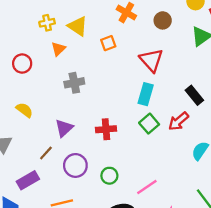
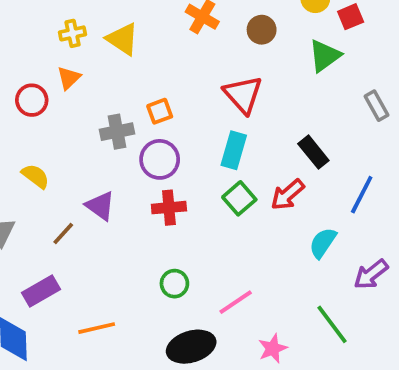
orange square: (108, 43) -> (160, 111), moved
orange triangle: (58, 49) -> (69, 78), moved
purple triangle: (64, 128) -> (100, 206), turned -42
brown line: (46, 153) -> (63, 234), moved
purple circle: (75, 165) -> (160, 159), moved

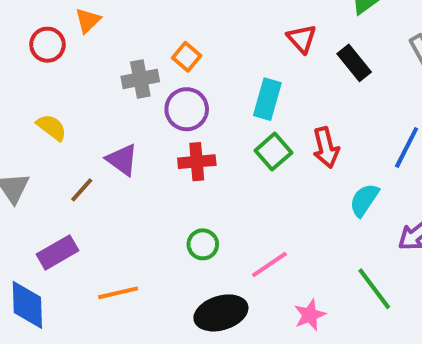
red triangle: (243, 95) -> (302, 39), moved, size x0.7
orange square: (160, 111) -> (187, 57), turned -30
black rectangle: (313, 152) -> (354, 63), moved
red arrow: (288, 195) -> (326, 148), turned -63

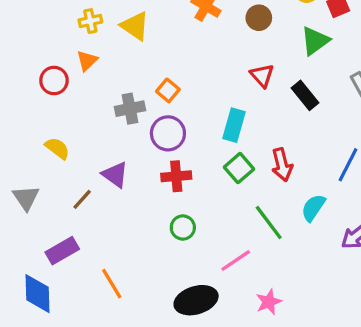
green circle: (203, 244) -> (183, 228), moved
green line: (374, 289) -> (269, 223), moved
orange line: (118, 293) -> (112, 284), turned 72

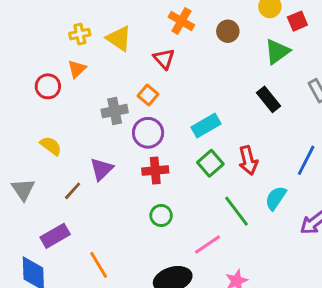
red triangle: (262, 76) -> (164, 59), moved
cyan rectangle: (234, 125) -> (206, 126), turned 44
purple triangle: (115, 175) -> (102, 169), turned 40

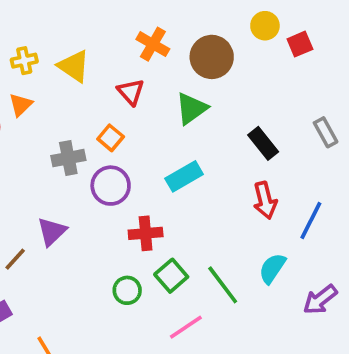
brown circle: (228, 31) -> (212, 57), size x1.5
green triangle: (277, 52) -> (191, 108), moved
red arrow: (248, 160) -> (265, 200), moved
green square: (210, 163) -> (171, 276), moved
red cross: (155, 171) -> (146, 233), moved

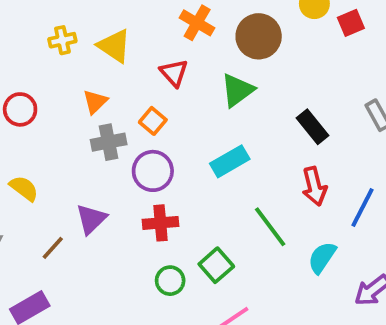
orange triangle: (21, 105) -> (95, 102), moved
red cross: (146, 233) -> (160, 223), moved
green line: (223, 285) -> (270, 227), moved

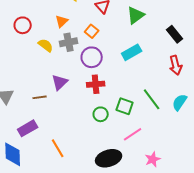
yellow semicircle: (24, 188) -> (46, 45), moved
green line: (270, 227) -> (152, 99), moved
brown line: (53, 248) -> (40, 97), turned 40
green square: (216, 265) -> (125, 106), turned -30

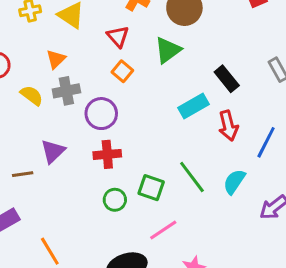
orange square: (92, 31) -> (122, 71), moved
cyan rectangle: (132, 52) -> (193, 106), moved

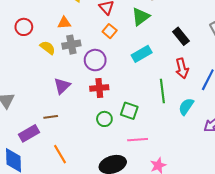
orange triangle: (56, 59) -> (64, 23), turned 40
cyan rectangle: (193, 106) -> (142, 54), moved
brown line: (23, 174) -> (51, 117), moved
green line: (192, 177) -> (162, 91), moved, turned 30
pink line: (163, 230) -> (138, 140), turned 30

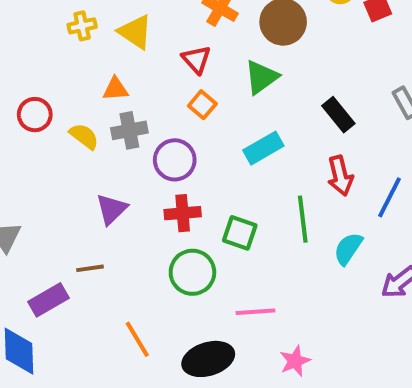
red circle: (24, 27) -> (35, 115), moved
green square: (129, 111) -> (240, 233), moved
green circle: (104, 119) -> (192, 272), size x1.5
orange line: (60, 154) -> (137, 339), moved

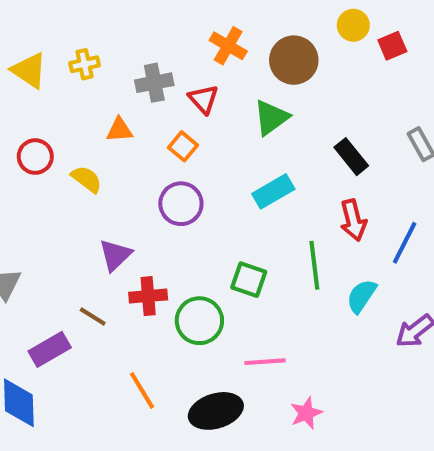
yellow triangle: (135, 32) -> (29, 70), moved
orange square: (202, 105) -> (183, 146), moved
gray cross: (129, 130) -> (154, 83), moved
red cross: (183, 213) -> (148, 296), moved
brown line: (90, 268) -> (93, 317), turned 40

